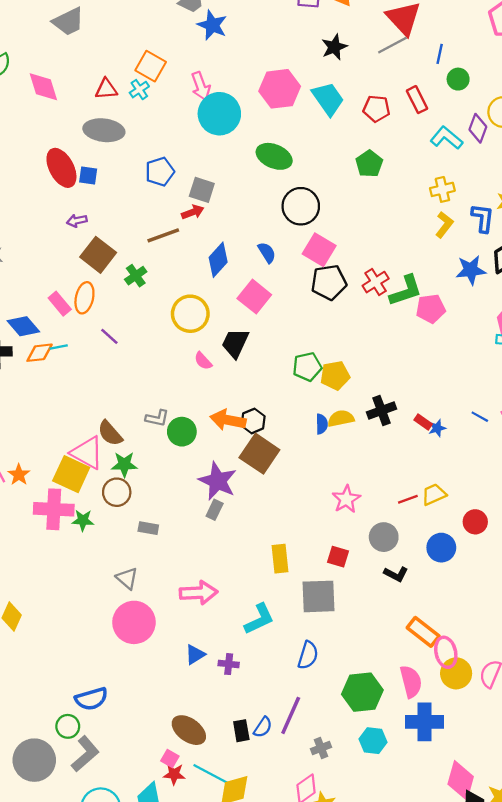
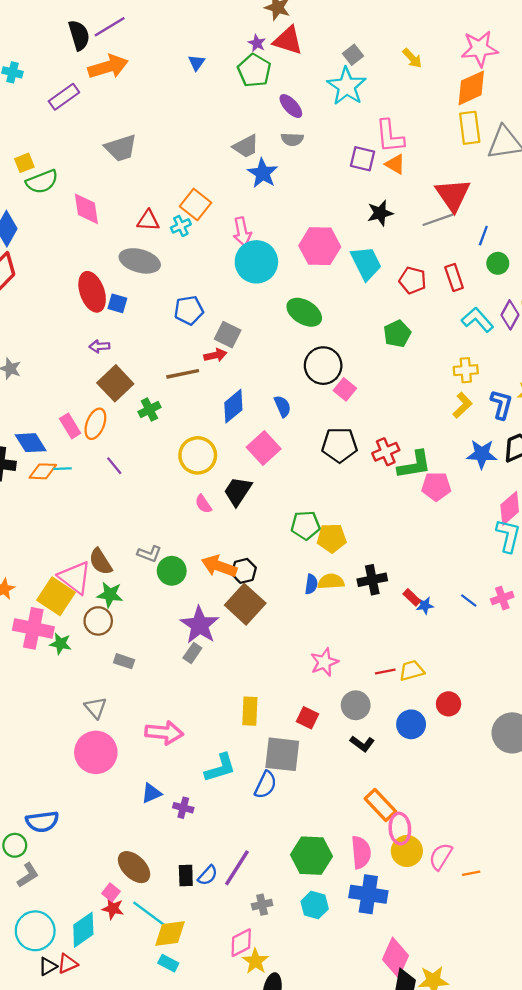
pink square: (319, 250) -> (345, 389), moved, size x0.7
blue semicircle: (308, 655) -> (266, 785), moved
gray L-shape: (85, 754) -> (28, 875), size x0.7

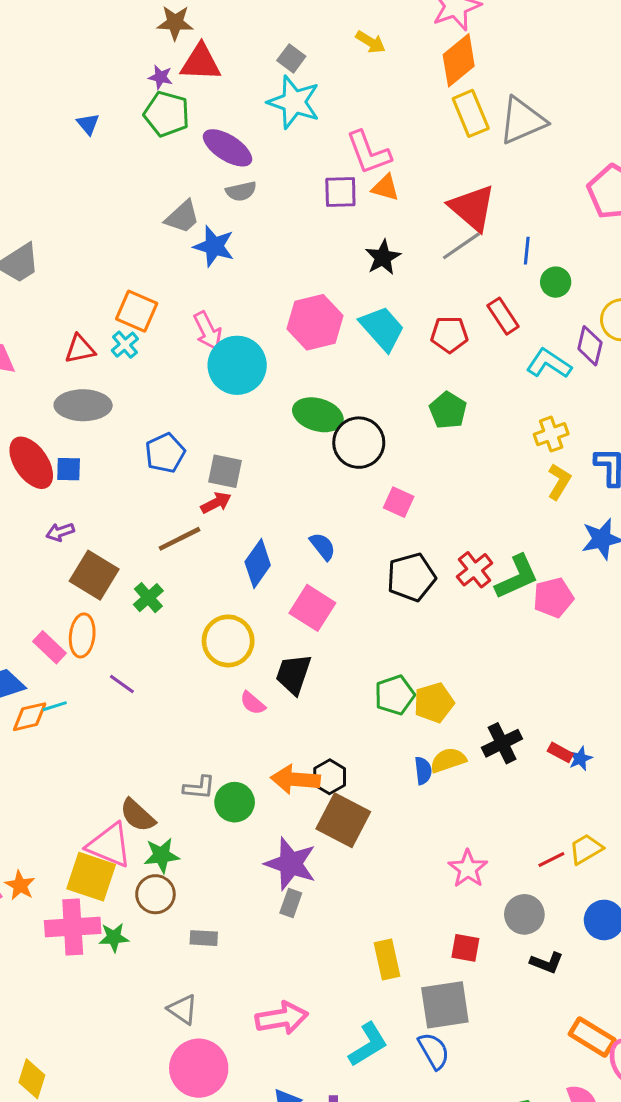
purple ellipse: (291, 106) -> (228, 148), size x1.4
black circle: (323, 366) -> (359, 443), moved
blue semicircle: (266, 785) -> (434, 1051), turned -40

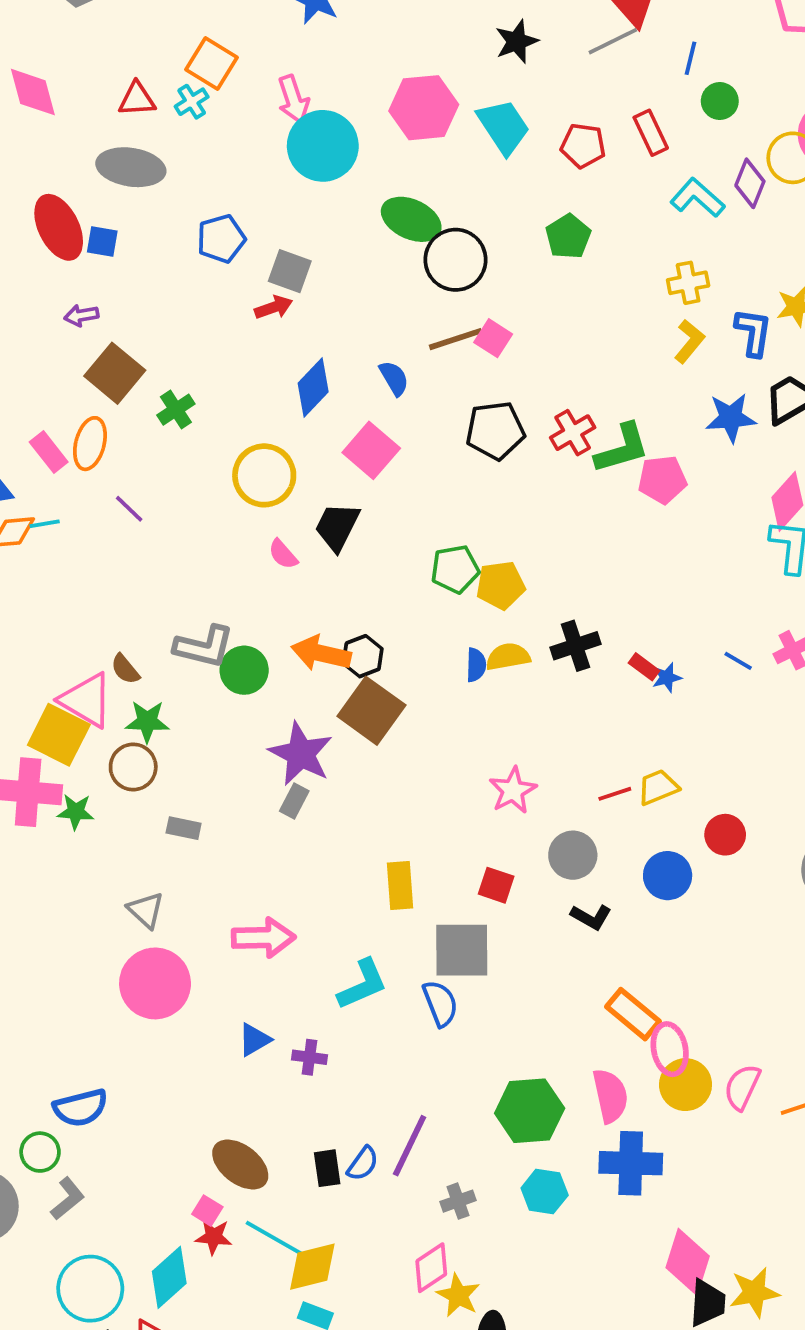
brown line: (179, 539) -> (455, 339), moved
gray L-shape: (199, 788) -> (204, 647), size x1.5
brown semicircle: (137, 815) -> (125, 669), size x0.7

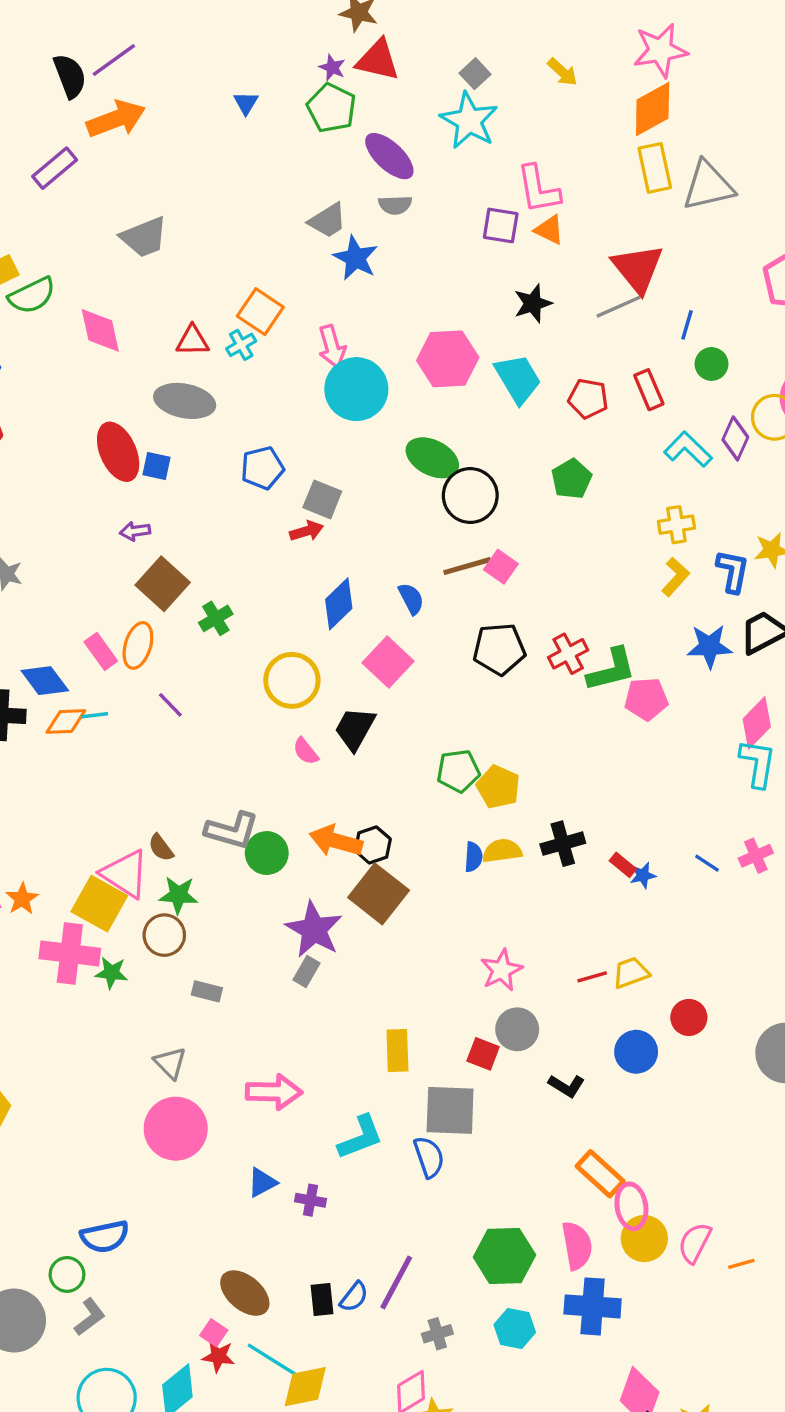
yellow pentagon: (501, 585) -> (498, 787), turned 30
gray circle: (573, 855) -> (517, 1029), moved

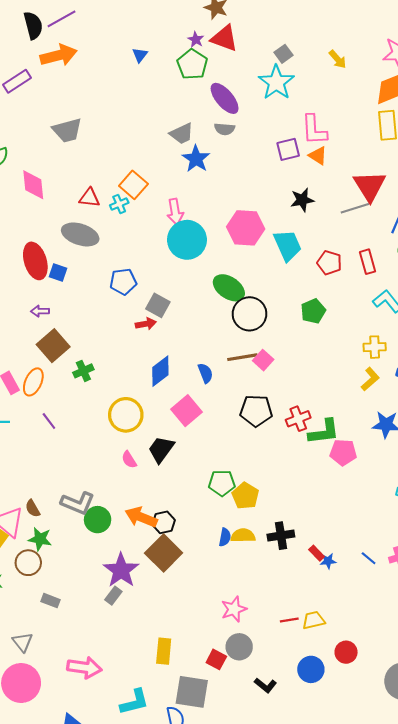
purple square: (501, 225) -> (288, 149), turned -30

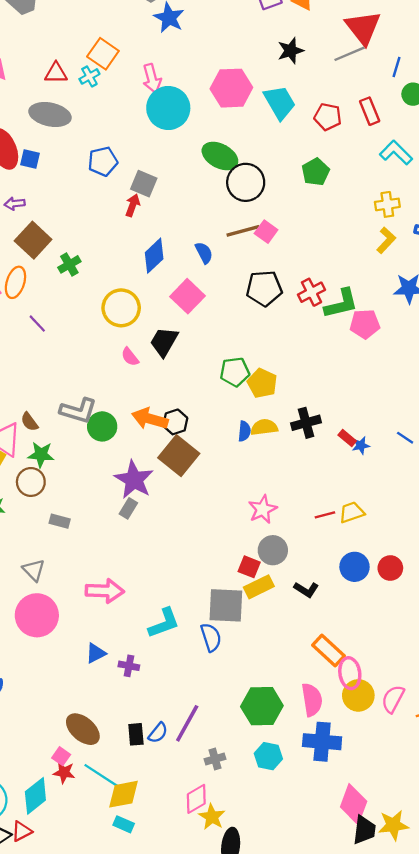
red arrow: (146, 324) -> (133, 205), turned -54
yellow rectangle: (164, 651) -> (259, 587), moved, turned 65
red circle: (346, 652) -> (390, 568), moved

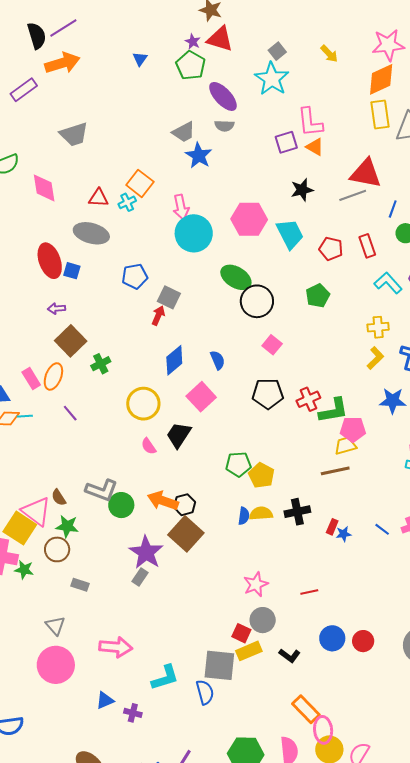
red triangle: (363, 28) -> (366, 173), turned -44
brown line: (243, 231) -> (335, 471), moved
red rectangle: (347, 438) -> (332, 527), turned 70
yellow trapezoid: (352, 512) -> (345, 446), moved

